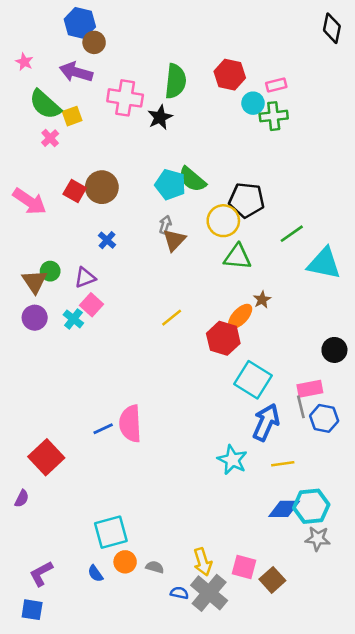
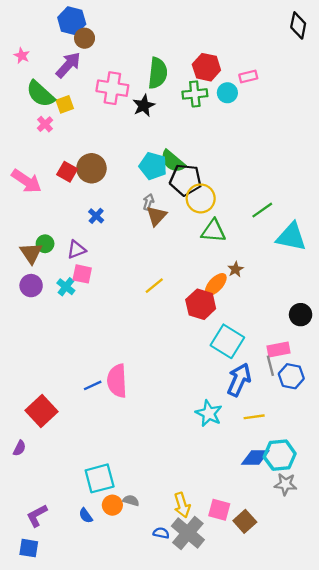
purple arrow: (76, 72) -> (68, 65), turned 116
green cross: (274, 116) -> (195, 94), moved
black pentagon: (247, 200) -> (186, 180), moved
pink square: (91, 305) -> (82, 274), turned -30
gray semicircle: (155, 567) -> (131, 500), moved

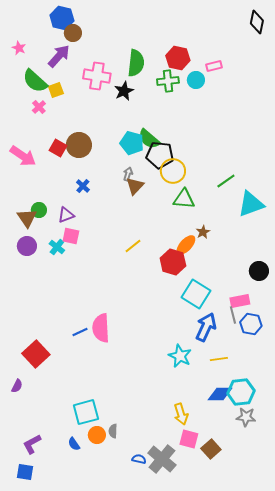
cyan triangle: (291, 237) -> (251, 204), turned -32
gray semicircle: (131, 500) -> (113, 431), turned -104
yellow arrow: (182, 505) -> (181, 414), moved

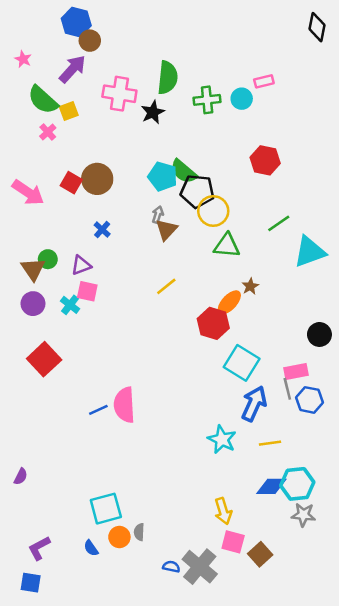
red hexagon: (178, 58) -> (265, 160), moved
yellow line: (133, 246) -> (166, 286), moved
red square: (36, 354) -> (44, 359), moved

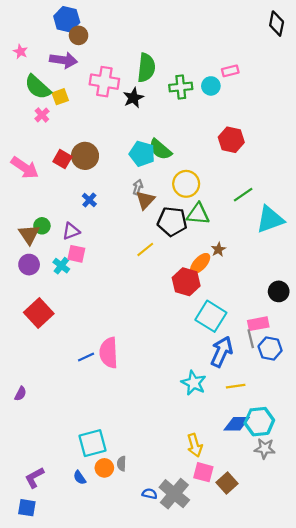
purple arrow: (72, 69) -> (63, 60), turned 56
black pentagon: (197, 191) -> (172, 222), moved
purple semicircle: (21, 476) -> (20, 394), moved

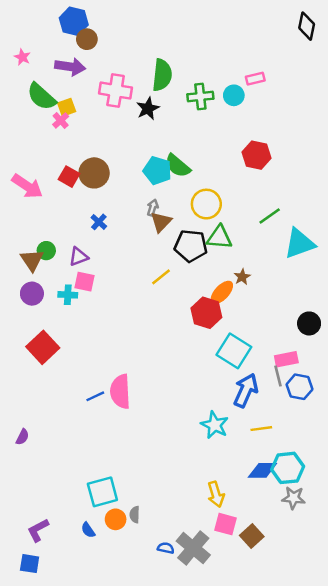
pink cross: (42, 115) -> (61, 120), moved
cyan cross: (61, 266) -> (68, 295), turned -35

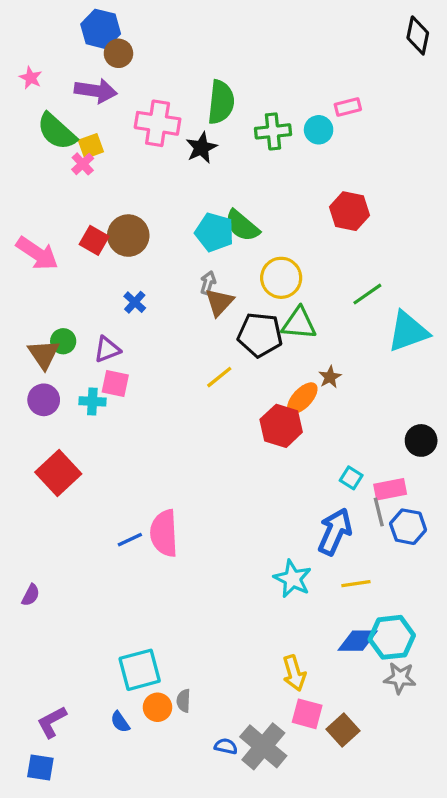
cyan square: (234, 351) -> (351, 478), moved, size x0.5

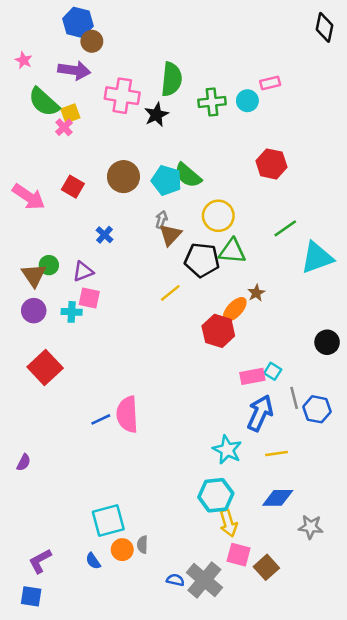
brown circle: (128, 236) -> (123, 177), moved
pink rectangle: (390, 489) -> (252, 376), moved
cyan hexagon: (392, 637) -> (216, 495), moved

